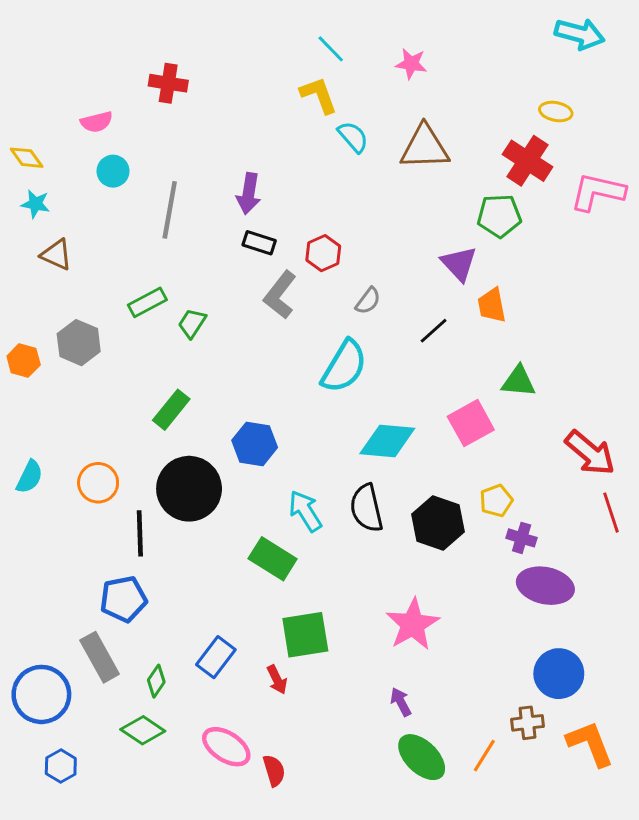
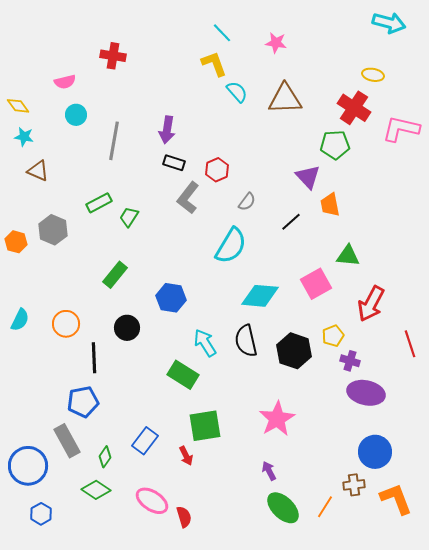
red arrow: (590, 453) -> (371, 304), moved, turned 78
black circle: (189, 489) -> (127, 328), size x0.6

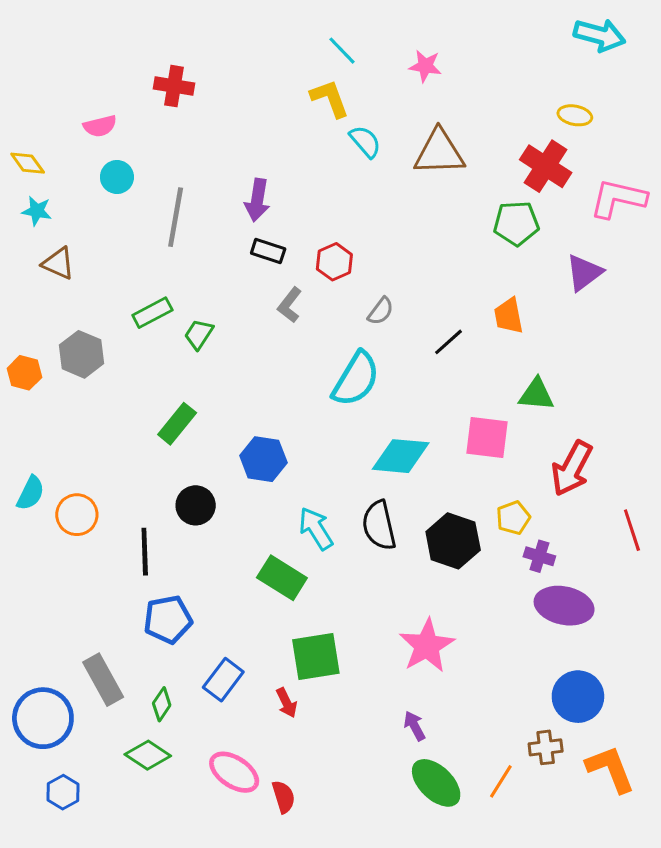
purple triangle: (308, 177) -> (584, 273), moved, turned 36
gray L-shape: (188, 198) -> (290, 305), size x0.7
pink square: (316, 284) -> (487, 438), turned 36
orange circle: (66, 324) -> (77, 515), moved
blue pentagon: (83, 402) -> (168, 619), moved

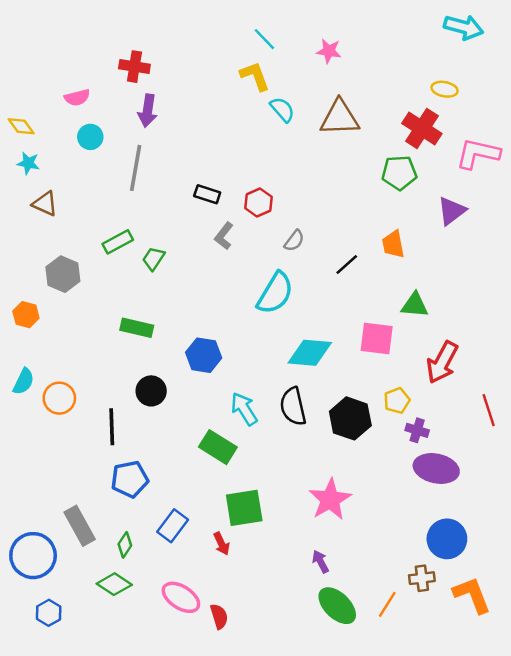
purple arrow: (257, 200) -> (148, 111), moved
orange hexagon: (24, 373) -> (26, 315), moved
green rectangle: (177, 424) -> (137, 328), turned 64

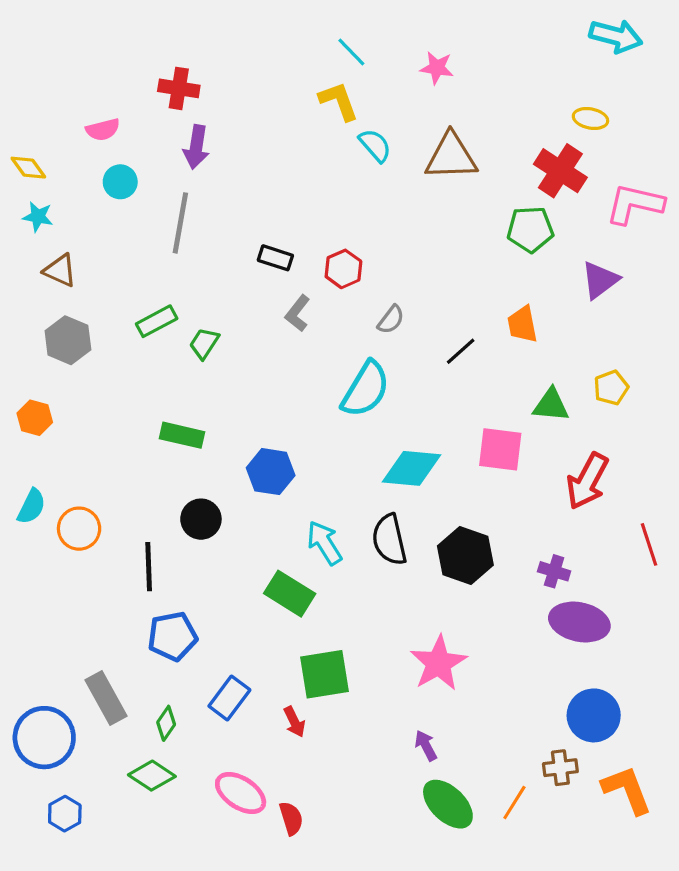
gray hexagon: (63, 274) -> (68, 340), moved
yellow pentagon: (397, 401) -> (611, 388), moved

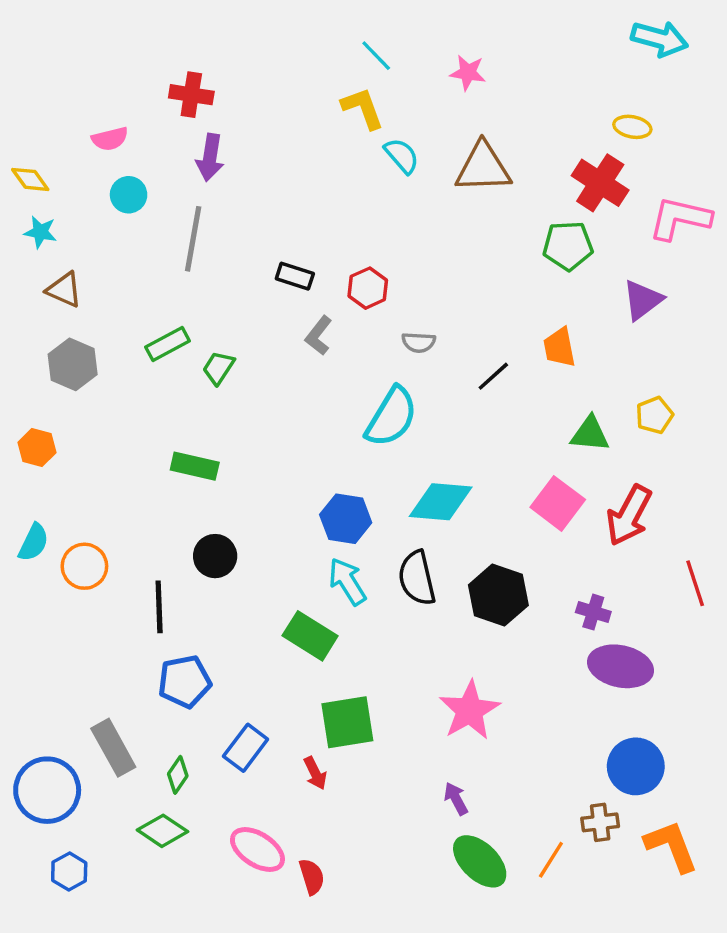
gray semicircle: (391, 320) -> (419, 342), turned 56
pink square: (500, 449) -> (558, 503), moved, turned 30
blue hexagon: (271, 472) -> (346, 519), moved

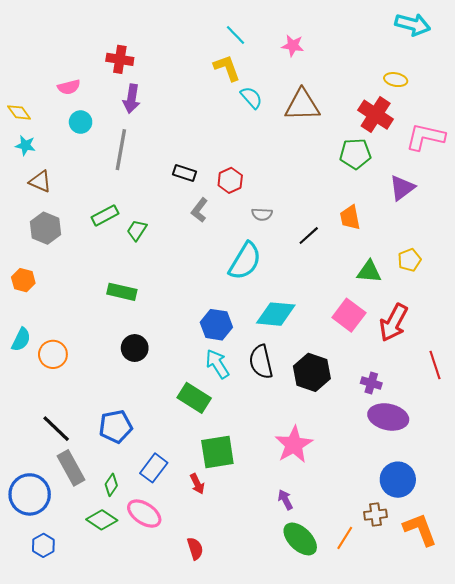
black line: (159, 607) -> (56, 429), moved, turned -44
pink ellipse: (257, 850) -> (144, 514), moved

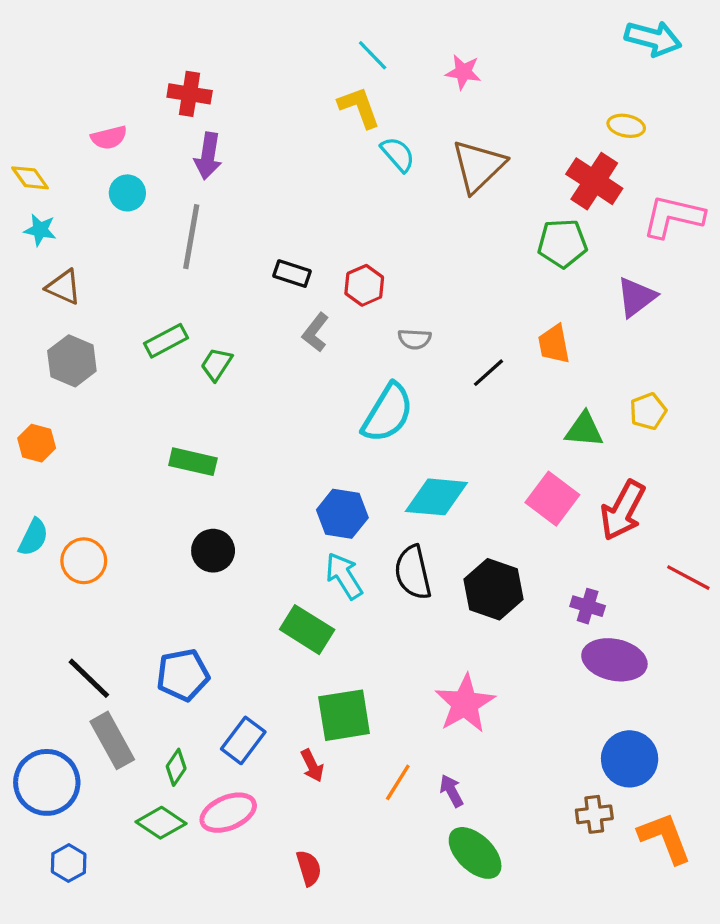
brown triangle: (302, 105) -> (478, 166), turned -42
red line: (435, 365) -> (688, 578), turned -44
pink ellipse: (144, 514) -> (228, 813), turned -56
orange line: (345, 538) -> (398, 782), moved

